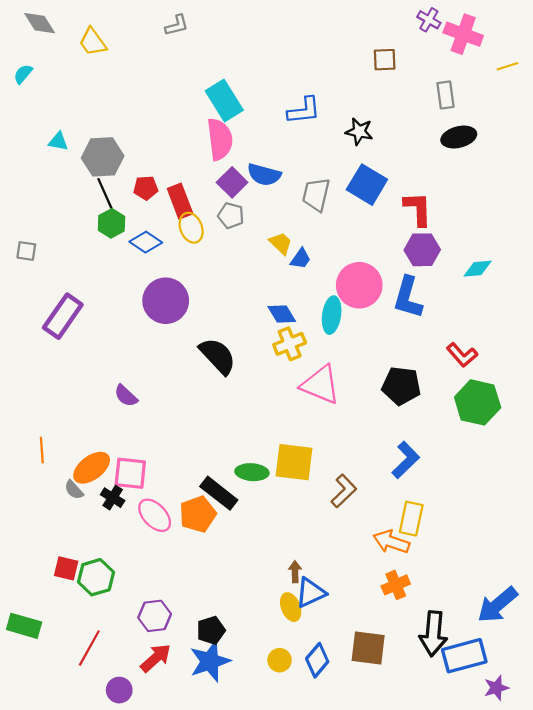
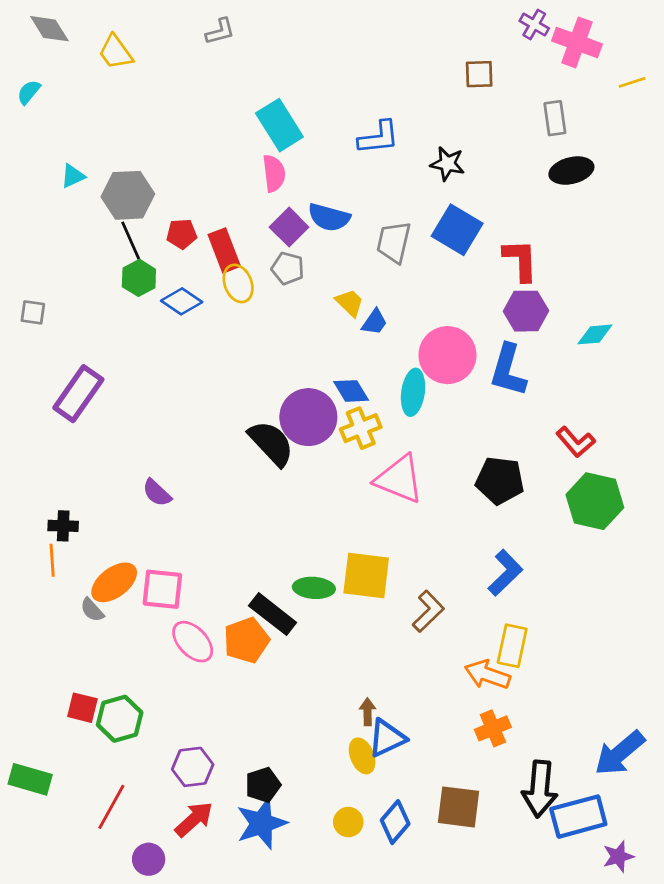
pink semicircle: (220, 139) -> (274, 173), size x0.7
cyan triangle: (58, 141) -> (73, 176), turned -35
purple circle: (166, 301) -> (308, 417), moved
black cross: (113, 498) -> (63, 526), moved, turned -30

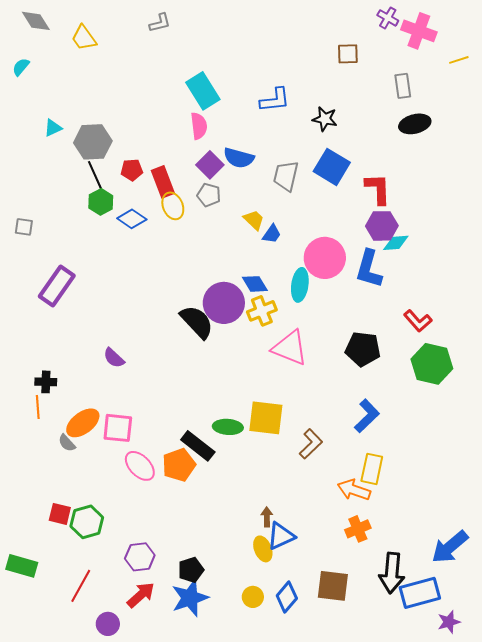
cyan diamond: (595, 334) -> (396, 243), moved

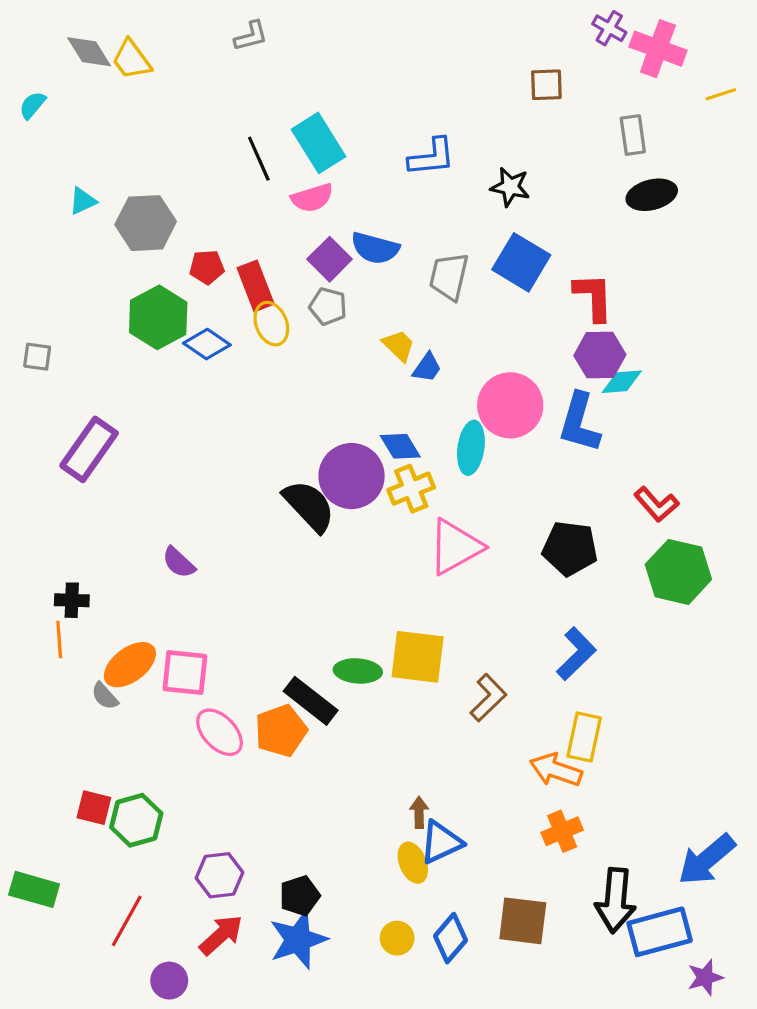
gray diamond: (36, 21) -> (89, 52), moved
pink semicircle: (199, 126) -> (312, 198), turned 80
black line: (95, 175) -> (259, 159), moved
green hexagon: (101, 202) -> (158, 317), size x1.5
pink triangle: (290, 348) -> (455, 547), turned -51

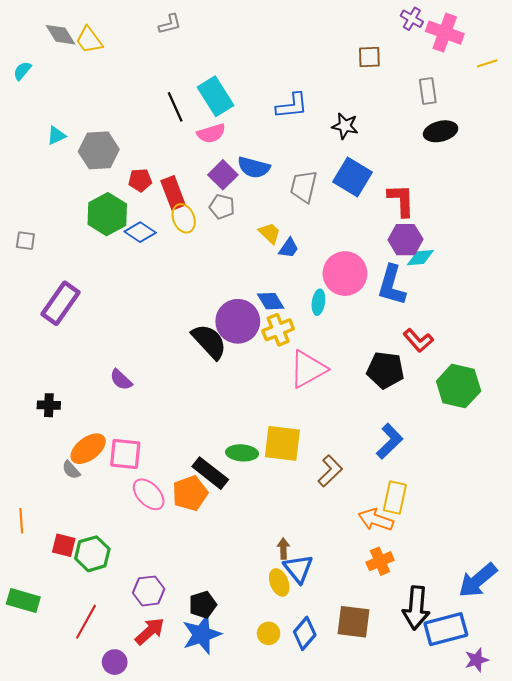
cyan ellipse: (471, 448) -> (318, 302), size x0.7
red L-shape: (656, 504) -> (418, 340), moved
orange line: (59, 640) -> (21, 521), moved
blue triangle: (441, 842) -> (298, 569), turned -44

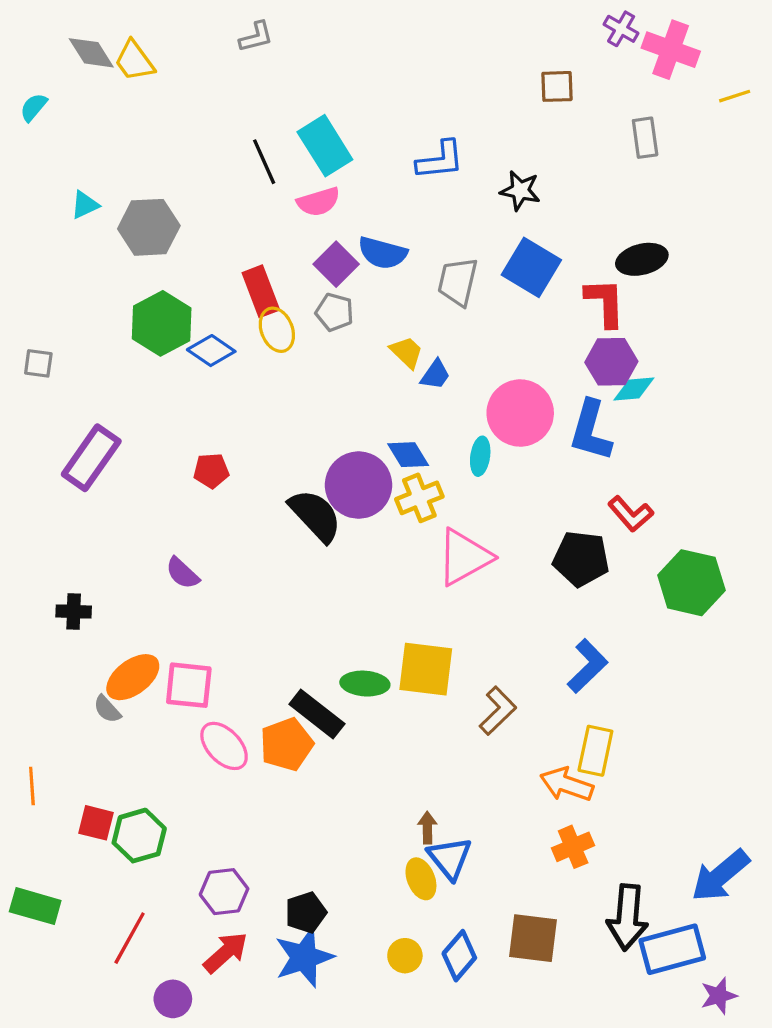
black ellipse: (441, 131) -> (642, 259), moved
red pentagon: (140, 180) -> (211, 471), moved

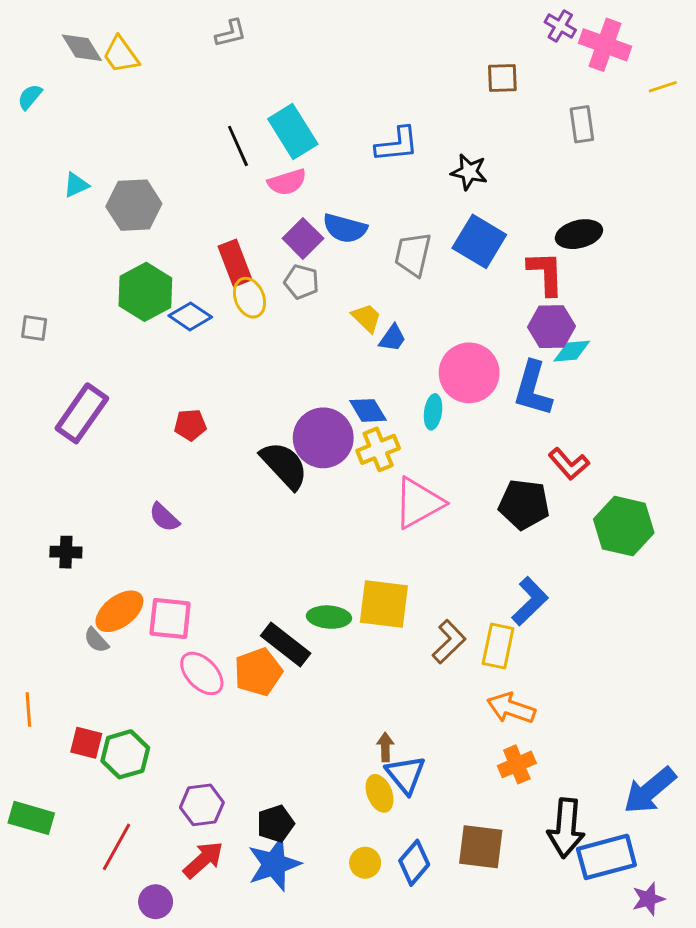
yellow rectangle: (595, 751) -> (498, 646), moved

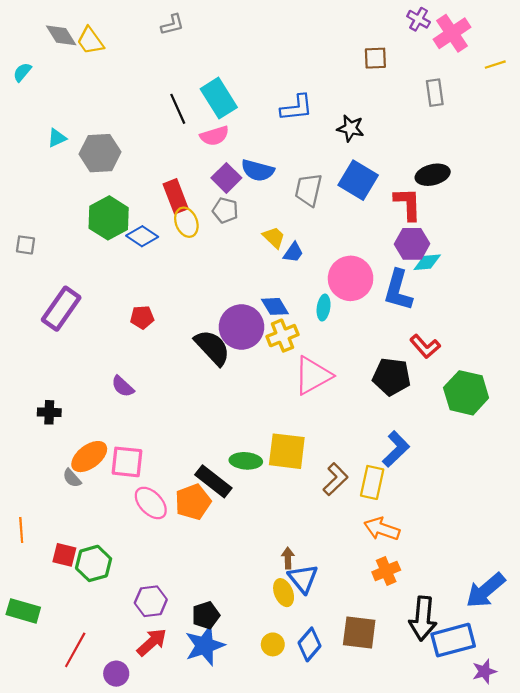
pink cross: (605, 45) -> (452, 33), turned 36
red line: (117, 847) -> (75, 650), moved

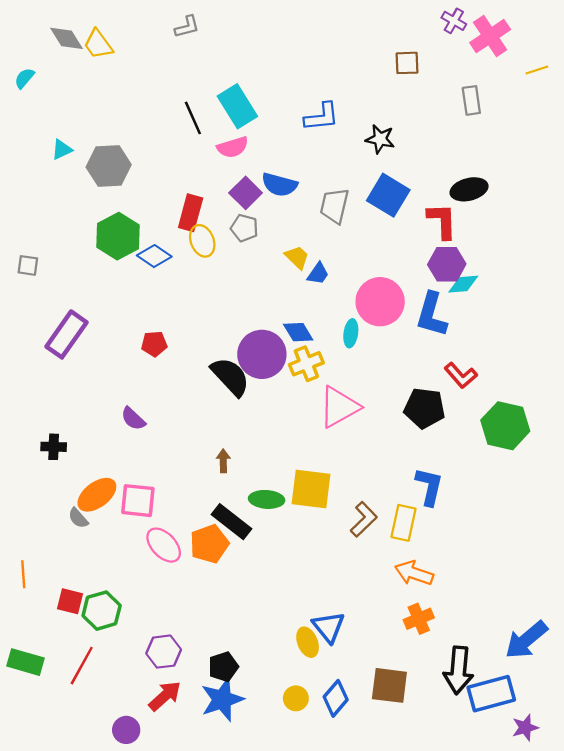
red rectangle: (176, 196) -> (191, 213), turned 36
blue L-shape: (396, 449) -> (429, 487), turned -33
brown arrow: (288, 558) -> (223, 461), moved
red line: (75, 650) -> (82, 666), moved

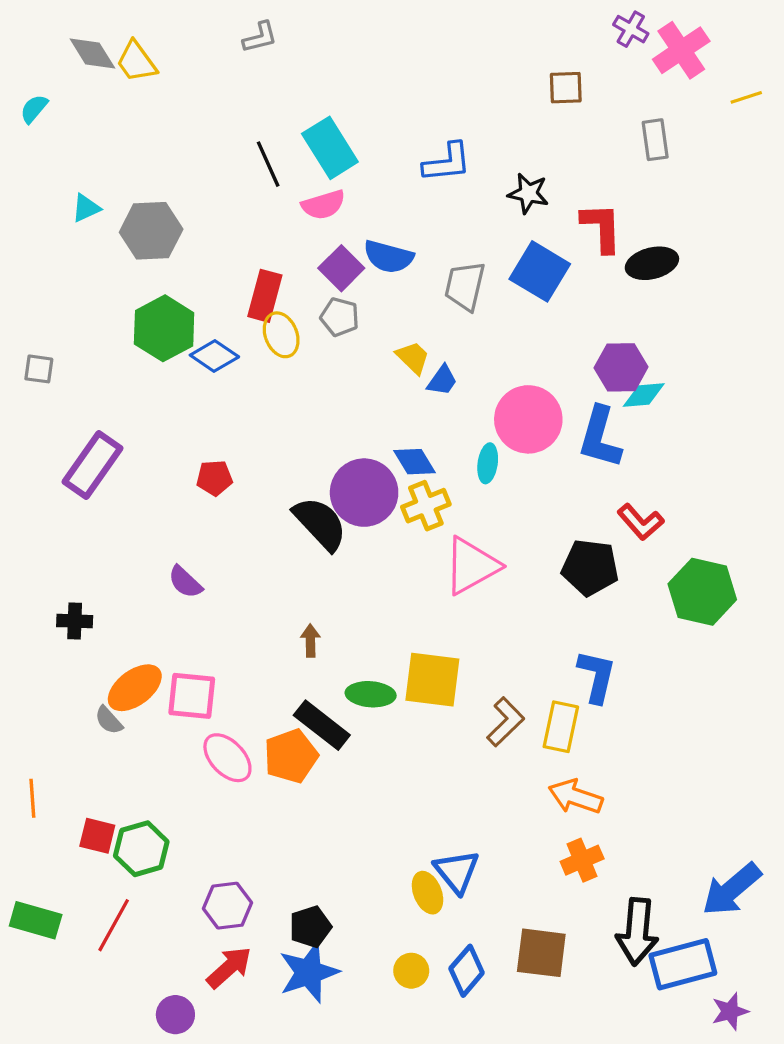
red L-shape: (442, 221) -> (602, 227), moved

